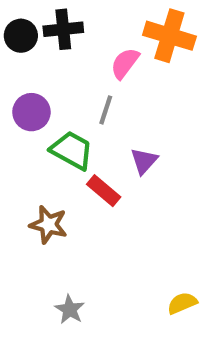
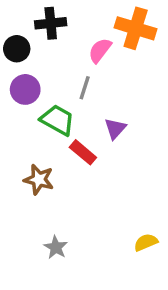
black circle: (21, 36) -> (17, 49), moved

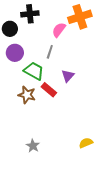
orange cross: (136, 28) -> (80, 17), turned -35
brown star: (39, 179) -> (27, 95), moved

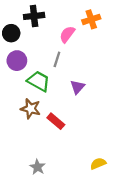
orange cross: (80, 17) -> (91, 19), size x0.7
red rectangle: (49, 90) -> (56, 121), moved

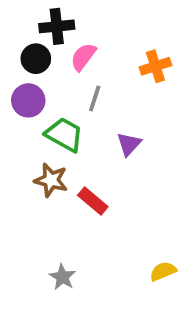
orange cross: (91, 19) -> (155, 66), moved
black circle: (11, 33) -> (36, 59), moved
pink semicircle: (67, 34) -> (83, 57), moved

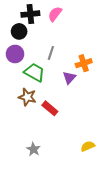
pink semicircle: (83, 57) -> (55, 14), moved
orange cross: (155, 66) -> (84, 63), moved

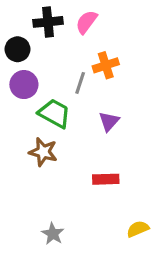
black circle: (19, 31) -> (18, 49), moved
orange cross: (84, 63) -> (106, 65), moved
red rectangle: (50, 108) -> (106, 179), moved, turned -42

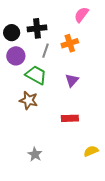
black cross: (48, 22) -> (37, 28), moved
pink semicircle: (86, 22) -> (81, 15), moved
gray line: (80, 83) -> (45, 51), moved

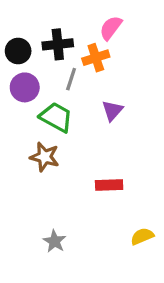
pink semicircle: (81, 15) -> (111, 28), moved
orange cross: (70, 43) -> (96, 58), moved
purple triangle: (72, 80) -> (112, 111), moved

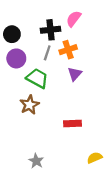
black cross: (58, 44) -> (50, 30), moved
orange cross: (96, 58) -> (68, 50), moved
brown star: (45, 157) -> (30, 105), turned 30

